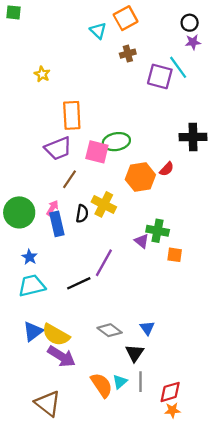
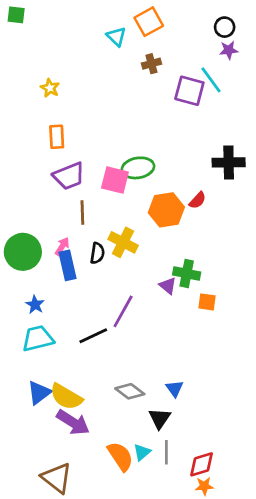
orange rectangle: (72, 115) -> (57, 137), moved, size x0.7
brown line: (70, 179) -> (82, 213), turned -36

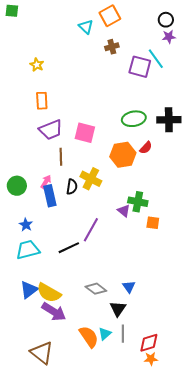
green ellipse: (138, 168) -> (134, 119), moved
green circle: (23, 252) -> (17, 186), size x0.7

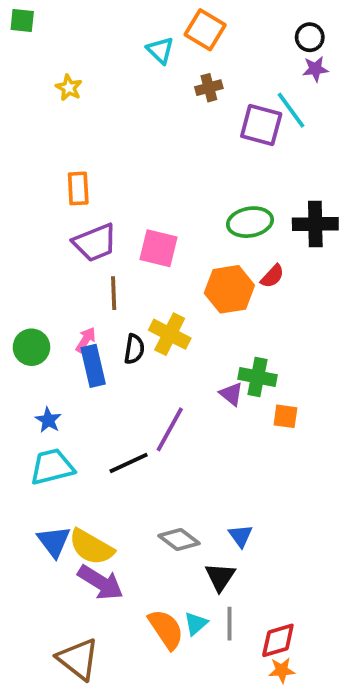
orange square: (110, 16) -> (205, 30), turned -30
yellow star: (37, 65) -> (69, 88), moved
blue triangle: (29, 290) -> (54, 541), turned -30

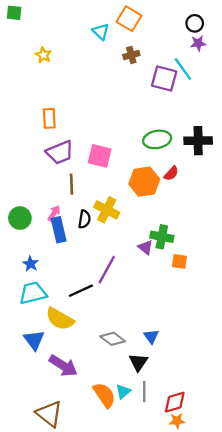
yellow semicircle: (91, 547) -> (60, 319), moved

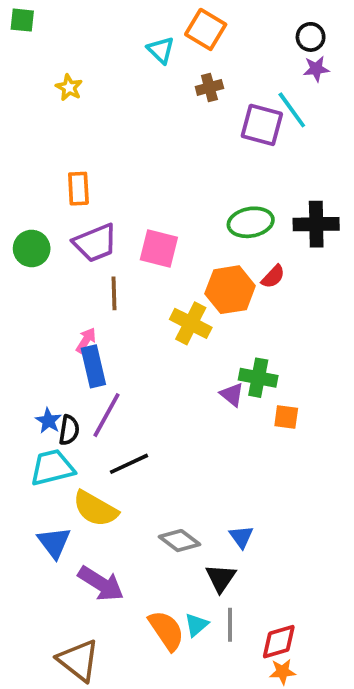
yellow cross: (107, 210) -> (191, 323), moved
green circle: (20, 218) -> (32, 248), moved
black semicircle: (84, 219) -> (69, 430), moved
purple line: (107, 270) -> (106, 415), moved

